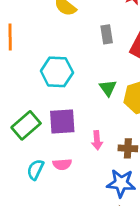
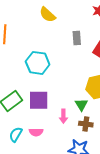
green triangle: (108, 88) -> (81, 105), moved

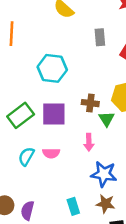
pink arrow: (63, 116) -> (89, 142), moved
brown cross: (86, 124) -> (90, 103), moved

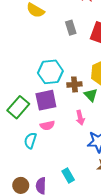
cyan hexagon: (52, 68) -> (50, 72), moved
pink semicircle: (51, 153) -> (47, 125), moved
cyan rectangle: (73, 206) -> (68, 176), moved

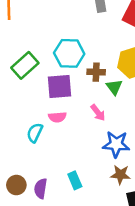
green rectangle: (18, 107) -> (25, 65), moved
pink arrow: (80, 118) -> (98, 113), turned -32

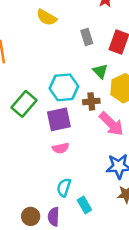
green triangle: (114, 87) -> (100, 71), moved
pink arrow: (98, 113) -> (111, 124), moved, size x1.6
cyan semicircle: (35, 133) -> (64, 187), moved

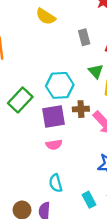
brown cross: (91, 101) -> (81, 109), moved
cyan semicircle: (64, 187) -> (56, 183), turned -36
cyan rectangle: (84, 205) -> (89, 200), moved

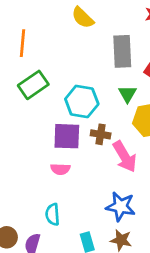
gray rectangle: (84, 37) -> (122, 51), size x1.6
green rectangle: (20, 100) -> (33, 85), moved

